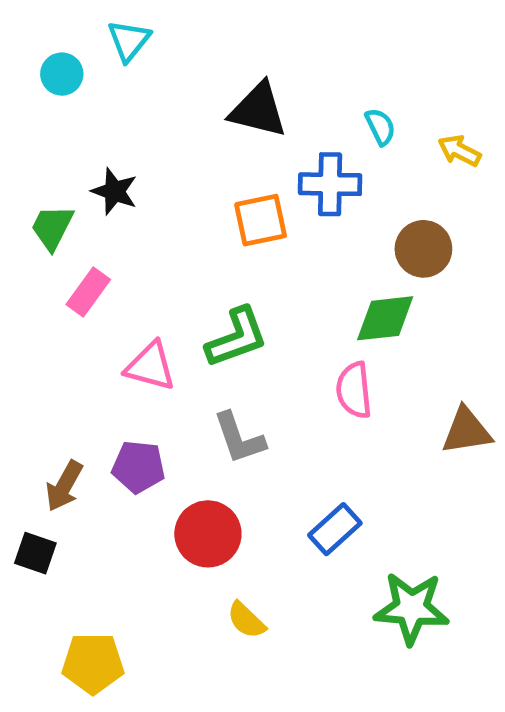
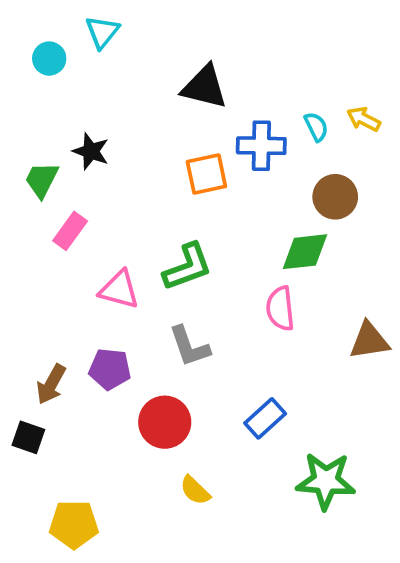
cyan semicircle: (380, 127) -> (316, 127), moved

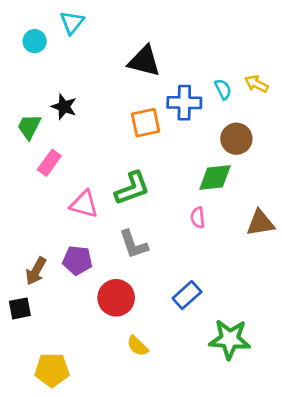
pink semicircle: (280, 309) -> (198, 218), size x0.7
brown triangle: (369, 341) -> (260, 223), moved
black square: (28, 437) -> (20, 308), turned -30

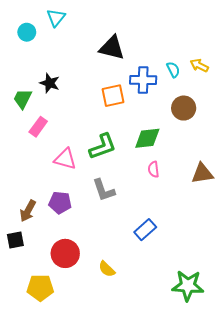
green diamond: (215, 177) -> (147, 138), moved
red circle: (116, 298) -> (65, 253), moved
green star: (230, 339) -> (188, 286), moved

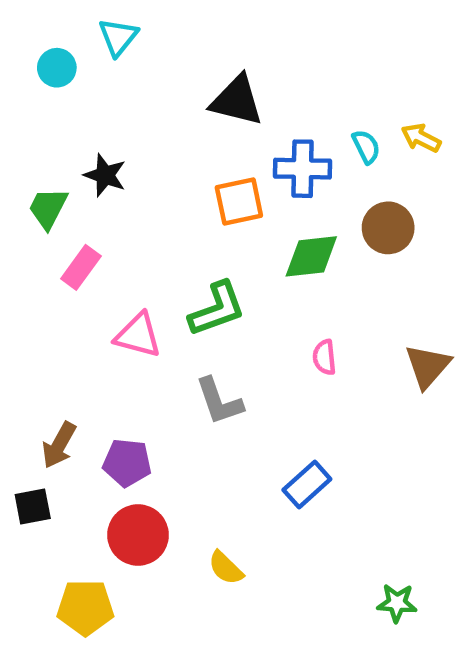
green diamond: (147, 138) -> (311, 256), moved
brown triangle: (202, 173) -> (428, 366), turned -40
purple pentagon: (60, 203) -> (127, 463), moved
green star: (188, 286) -> (397, 603), size x0.6

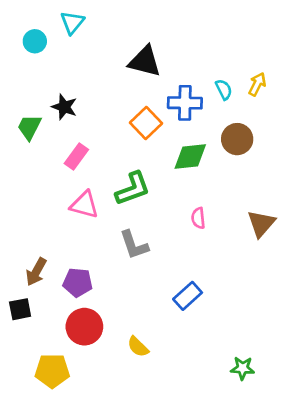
yellow arrow: (421, 138) -> (257, 84), turned 90
orange square: (239, 202) -> (146, 123), turned -32
pink rectangle: (81, 267) -> (76, 156), moved

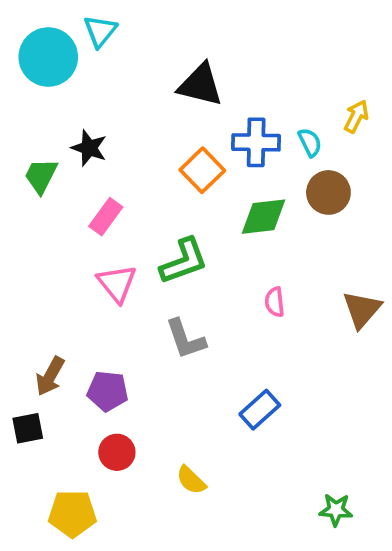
cyan circle: (35, 41) -> (48, 57), size x1.8
cyan semicircle: (224, 89) -> (310, 142), moved
pink triangle: (84, 205) -> (117, 283), turned 36
red circle: (84, 327) -> (117, 452), size x0.7

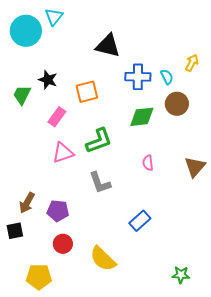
orange square: (202, 170) -> (87, 92), moved, turned 30
pink triangle: (117, 283) -> (63, 153), turned 50
yellow semicircle: (191, 480) -> (103, 259), size x1.6

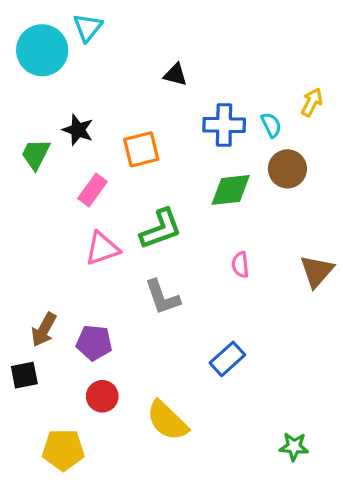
black triangle: (108, 46) -> (175, 75), size x0.6

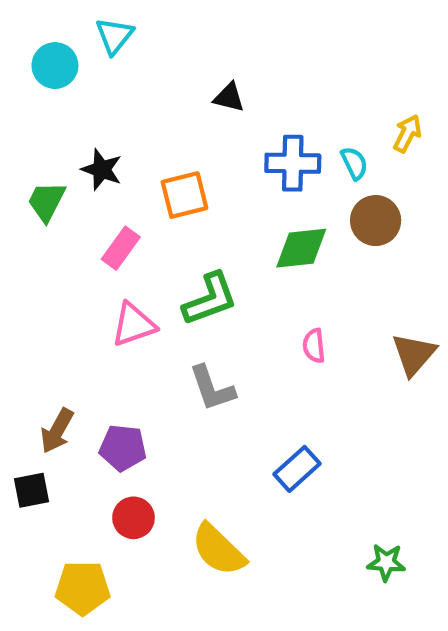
cyan circle: (42, 50) -> (55, 66), size x0.7
green star: (294, 447) -> (386, 562), moved

